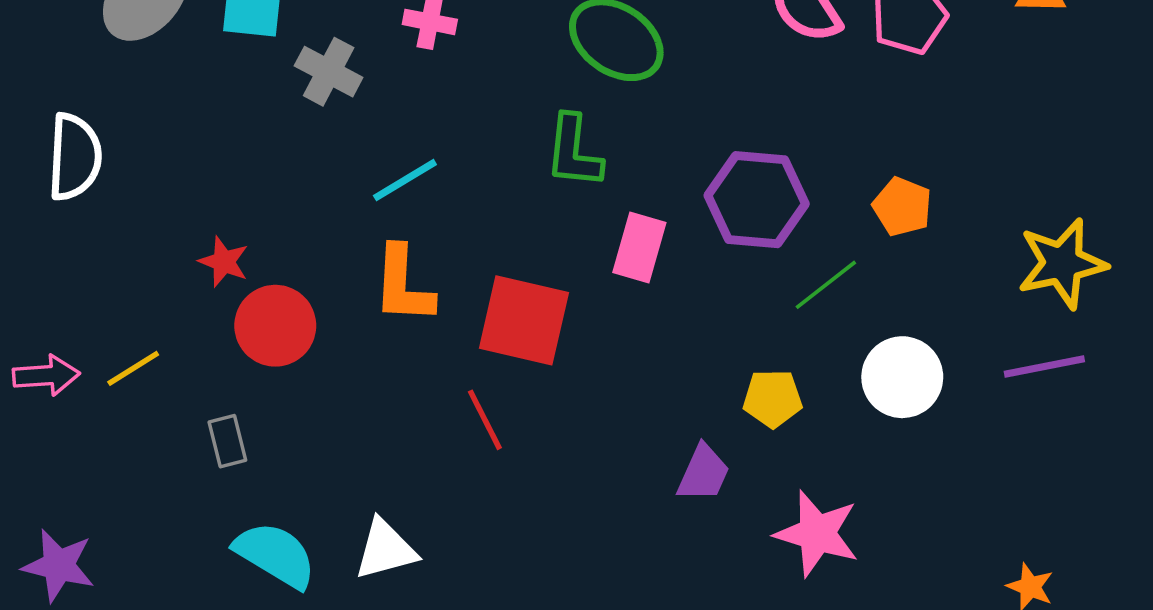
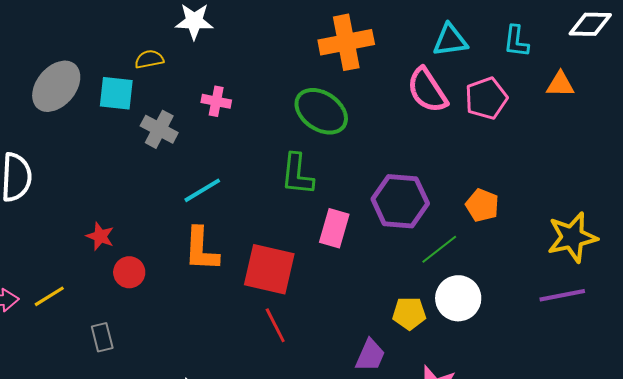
red circle: (275, 326) -> (129, 272), size x0.7
white circle: (902, 377) -> (458, 298), moved
red line: (485, 420) -> (275, 325), moved

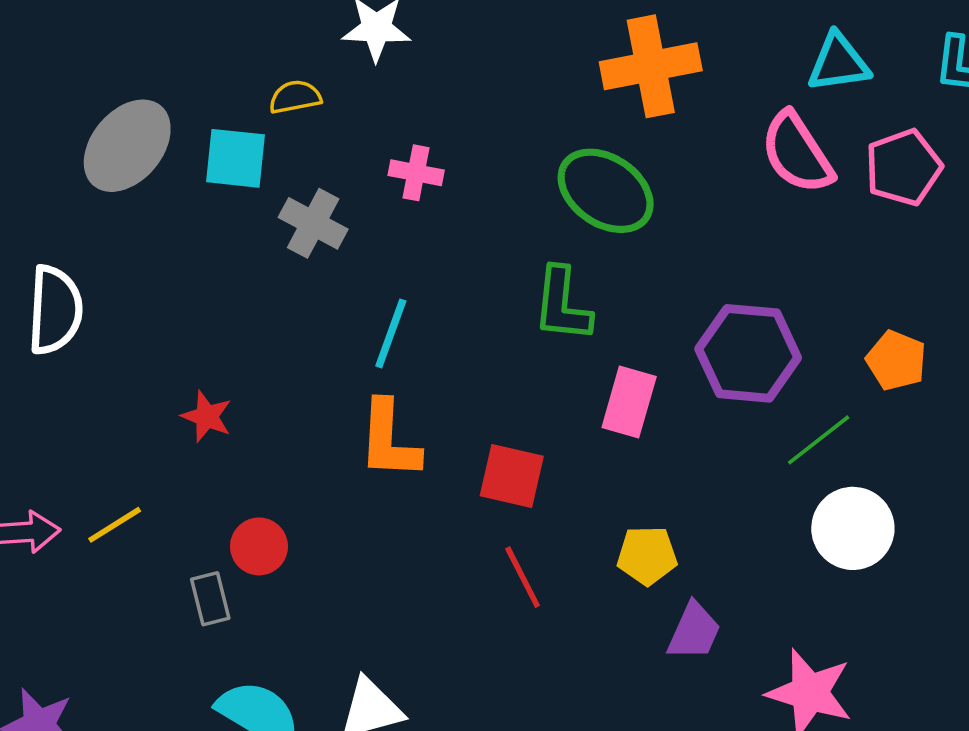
cyan line: (202, 190) -> (391, 333), turned -39
red square: (269, 269) -> (512, 476), size x0.7
red circle: (129, 272) -> (259, 546), moved
yellow pentagon: (409, 313) -> (647, 555), moved

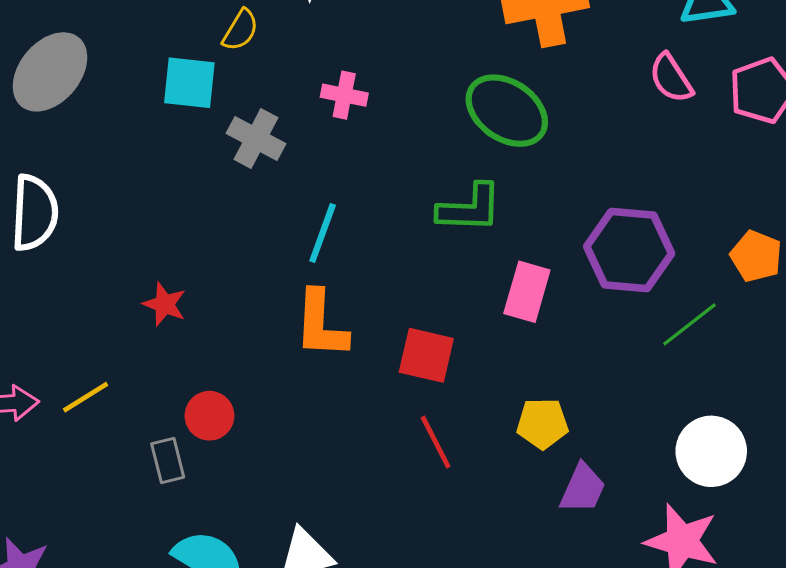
yellow semicircle: (295, 97) -> (240, 30), turned 132
gray ellipse: (127, 146) -> (50, 72), moved
pink semicircle: (797, 153) -> (671, 78), size x0.7
green L-shape: (562, 305) -> (470, 208), turned -94
white circle: (853, 528) -> (711, 451), moved

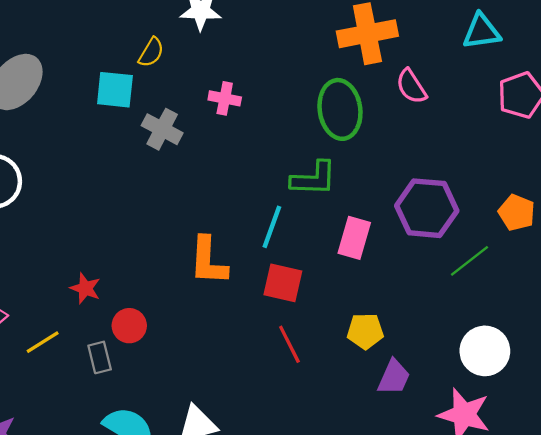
pink semicircle: (671, 78) -> (411, 86), moved
green ellipse: (507, 111) -> (340, 109), turned 48
cyan line: (323, 233) -> (272, 227), moved
red star: (165, 304) -> (85, 288), moved
yellow line: (86, 397) -> (43, 342), moved

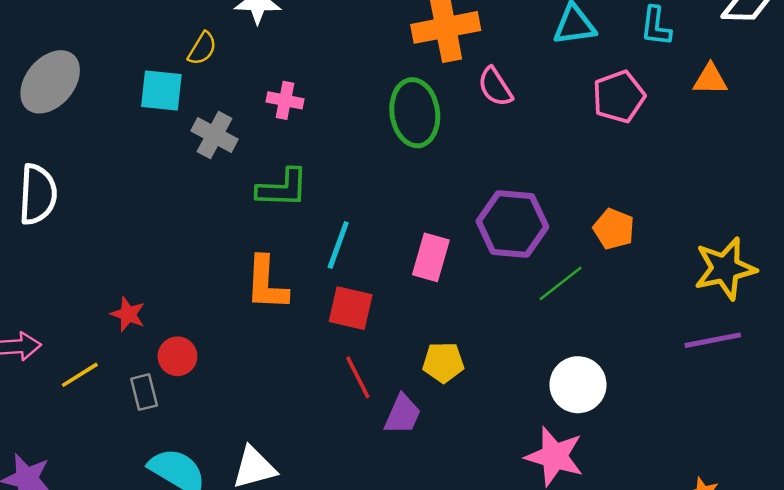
green L-shape: (314, 179) -> (283, 188), moved
purple trapezoid: (394, 377) -> (402, 414), moved

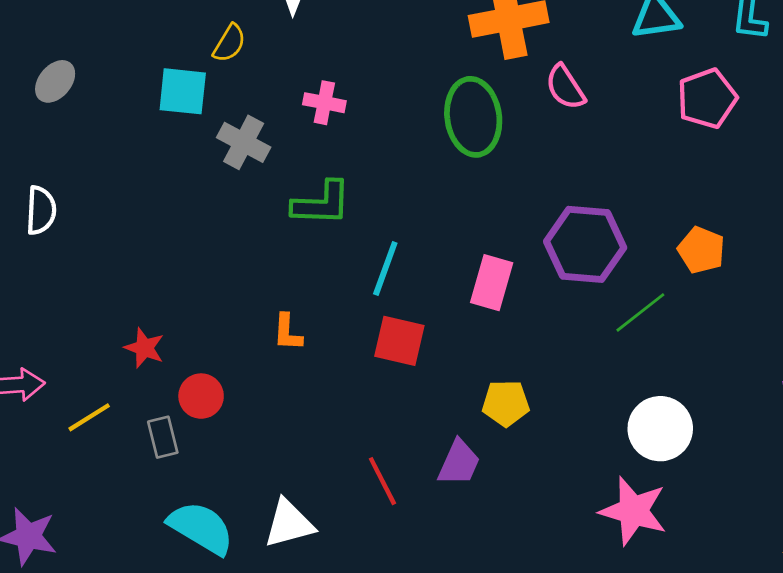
gray ellipse: (50, 82) -> (55, 81), size x0.6
white semicircle: (38, 194) -> (41, 210), size x0.7
orange L-shape: (266, 283) -> (288, 332), moved, size x0.6
red line: (358, 377) -> (382, 481), moved

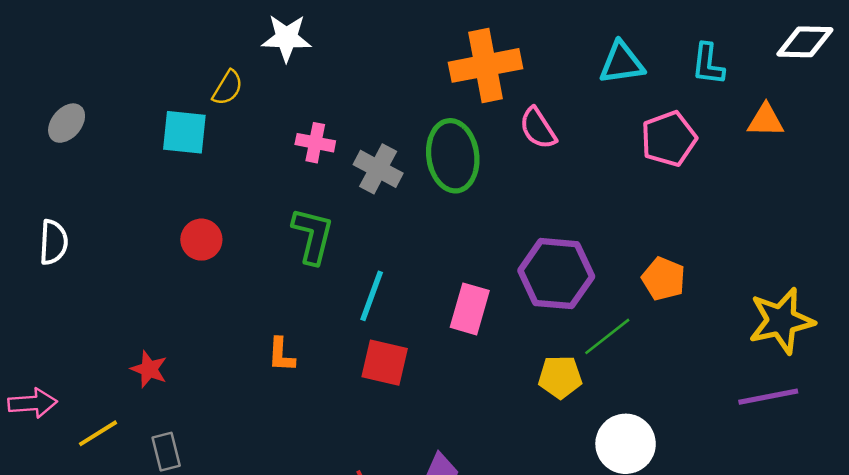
gray cross: (244, 142) -> (378, 169), moved
green L-shape: (322, 203) -> (313, 236), turned -78
red circle: (201, 396) -> (201, 240), moved
yellow pentagon: (506, 403) -> (560, 377), moved

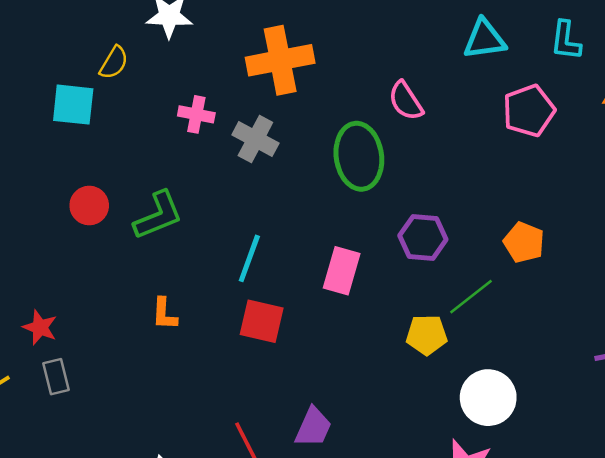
orange cross: (485, 65) -> (280, 60), moved
green ellipse: (453, 156) -> (359, 156), moved
green L-shape: (313, 236) -> (158, 215), moved, turned 54
purple hexagon: (556, 274) -> (423, 238), size x0.7
gray rectangle: (166, 452) -> (56, 377), moved

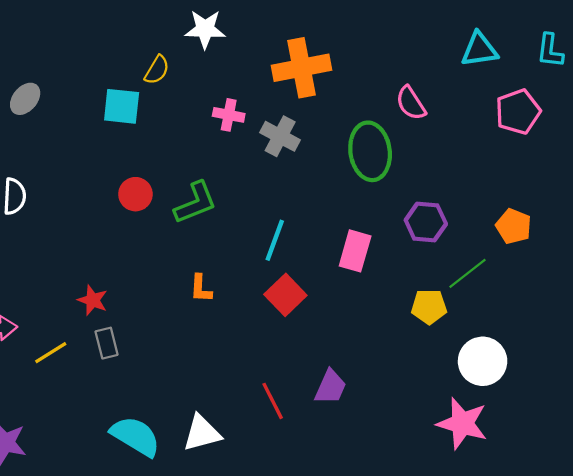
red square: (262, 321) -> (285, 295), turned 33

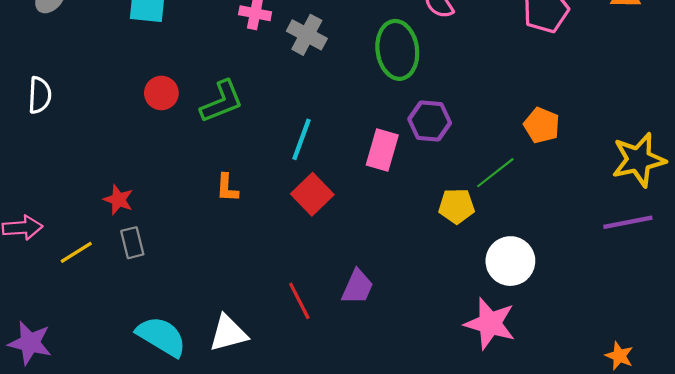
purple hexagon: (426, 222) -> (430, 121), moved

